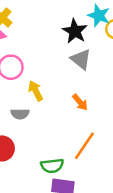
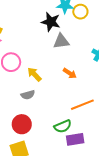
gray triangle: (81, 59) -> (61, 41), turned -30
orange line: (84, 146) -> (82, 105), turned 50

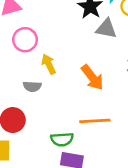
gray triangle: (61, 41) -> (106, 29), moved
orange arrow: (70, 73) -> (92, 77), size x1.5

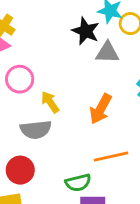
orange arrow: (92, 77) -> (101, 109), turned 76
gray semicircle: (32, 86) -> (36, 130), size x1.5

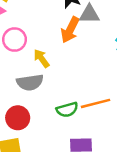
orange arrow: (101, 109) -> (70, 30), moved
green semicircle: (78, 183) -> (67, 110), moved

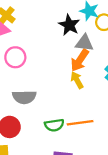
orange arrow: (70, 30) -> (80, 60), moved
yellow arrow: (41, 58) -> (77, 80), moved

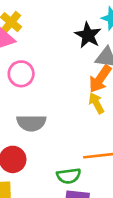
green semicircle: (54, 125) -> (69, 176), moved

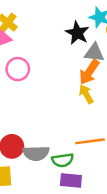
gray semicircle: (31, 123) -> (36, 153), moved

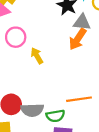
yellow arrow: (86, 94) -> (37, 56), moved

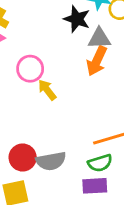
pink circle: (16, 37) -> (30, 69), moved
green semicircle: (55, 116) -> (100, 163), moved

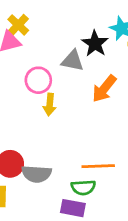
gray triangle: (99, 38) -> (72, 61), moved
yellow arrow: (47, 90) -> (50, 105), turned -150

